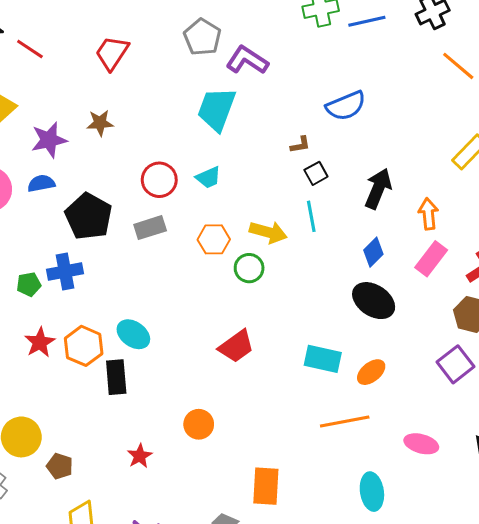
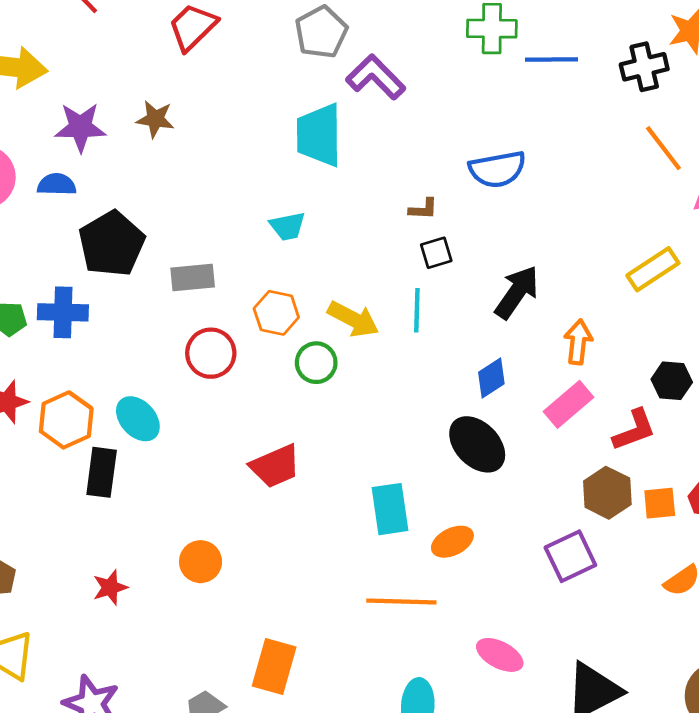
cyan trapezoid: (216, 109) -> (319, 135), turned -33
red circle: (159, 180) -> (211, 353), moved
cyan rectangle: (323, 359) -> (390, 509), turned 57

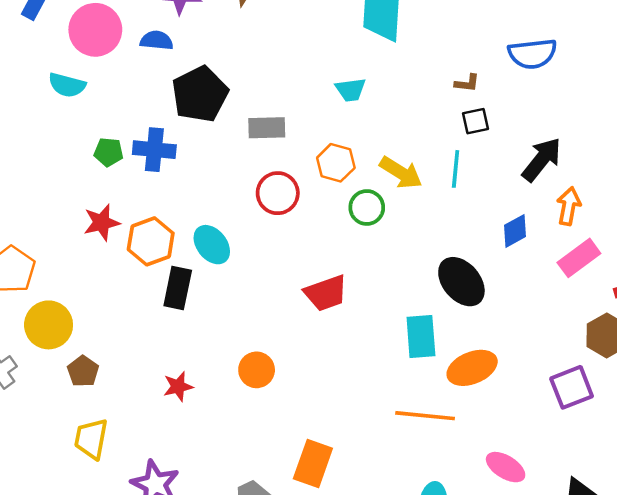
orange arrow: (578, 342) -> (569, 206), moved
black ellipse: (477, 444) -> (461, 282), moved
orange ellipse: (452, 542) -> (472, 368), size x1.4

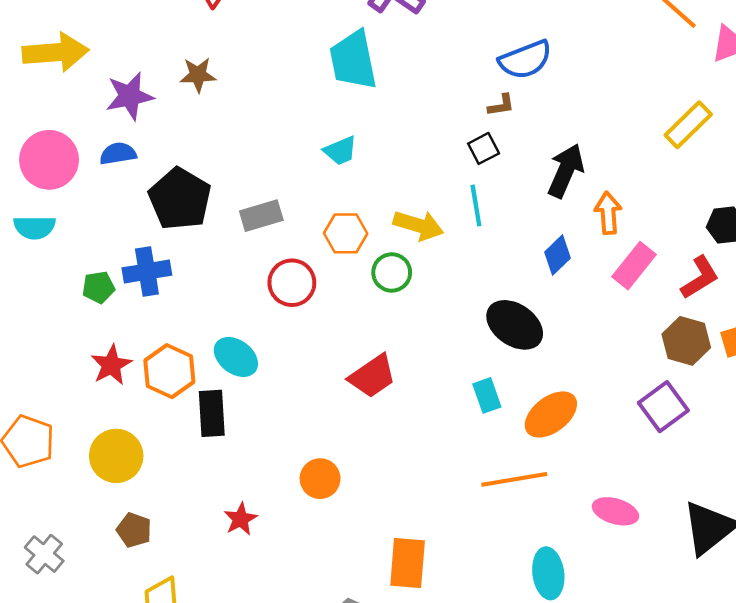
brown L-shape: (467, 83) -> (501, 105), moved
yellow circle: (49, 325) -> (116, 456), moved
cyan rectangle: (421, 336) -> (487, 395), size x0.7

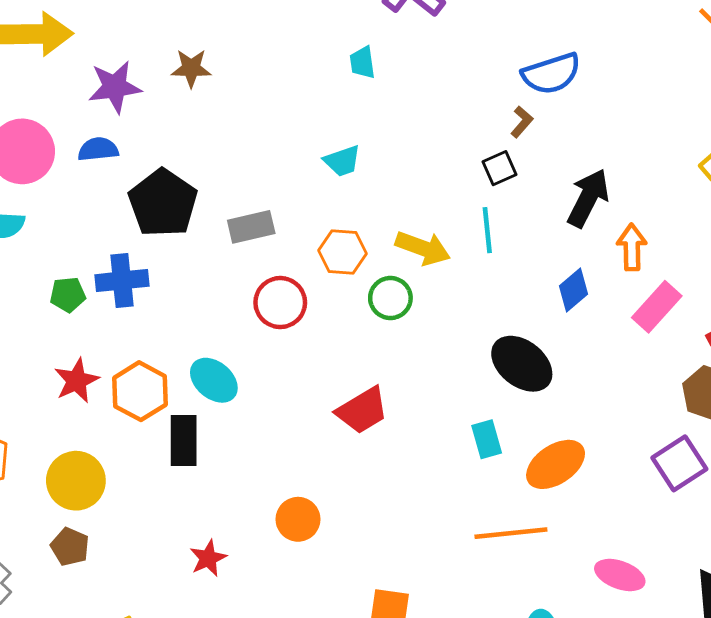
cyan trapezoid: (353, 60) -> (362, 63), size x0.5
brown L-shape: (501, 105) -> (522, 122), turned -44
brown pentagon: (134, 530) -> (70, 547), moved

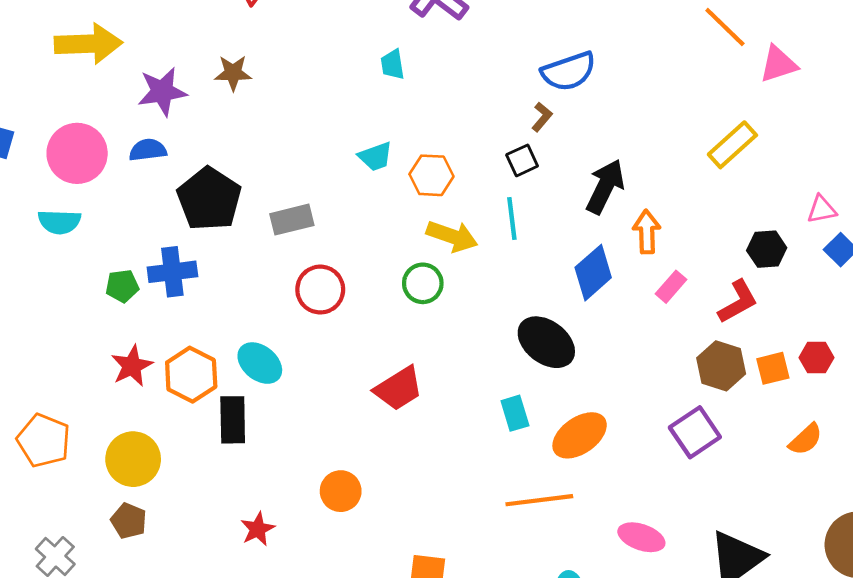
orange hexagon: (342, 252) -> (431, 175), moved
blue diamond: (574, 290) -> (593, 273), size x1.4
pink rectangle: (657, 307) -> (671, 287), size x0.7

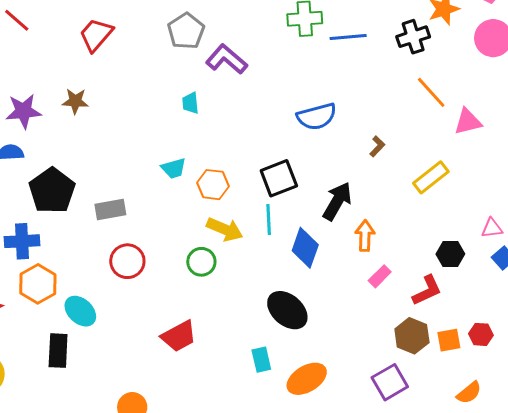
brown L-shape: (542, 117) -> (377, 146), moved
black square: (522, 160) -> (279, 178), size x1.6
blue diamond: (593, 273) -> (305, 248), moved, turned -33
orange hexagon: (191, 375) -> (38, 284), moved

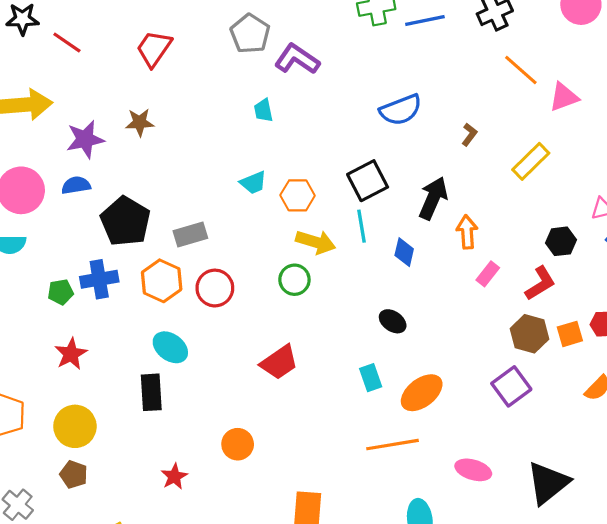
blue diamond: (305, 248) -> (404, 252), size x0.7
orange hexagon: (38, 284) -> (162, 281), moved
black ellipse: (287, 310) -> (393, 321), size x0.6

